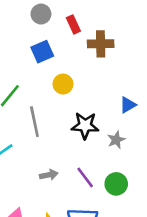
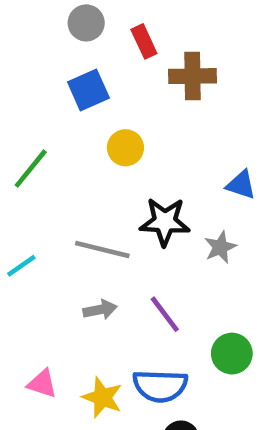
blue triangle: (128, 105) -> (241, 185), turned 48
gray line: (34, 122) -> (102, 249), moved, turned -64
green circle: (116, 184) -> (232, 354), moved

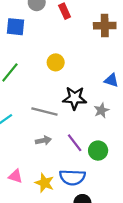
brown cross: (193, 76) -> (105, 26), moved
blue square: (88, 90) -> (15, 27), moved, turned 30
green circle: (232, 354) -> (98, 151), moved

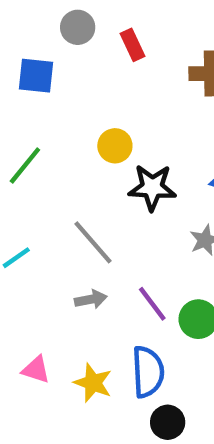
black star: (75, 98) -> (152, 187), moved
gray line: (44, 111) -> (93, 242), turned 35
blue semicircle: (72, 177) -> (148, 372), turned -95

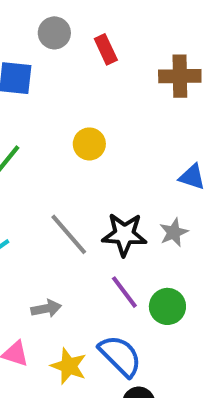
black star: (152, 187) -> (124, 234), moved
gray arrow: (91, 299) -> (46, 308), moved
blue semicircle: (148, 372) -> (120, 356), turned -42

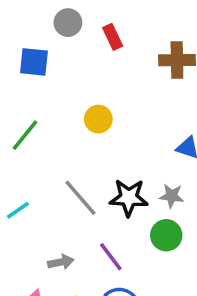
gray star: (174, 232) -> (172, 196), turned 30
purple line: (124, 292) -> (111, 257), moved
green circle: (167, 306) -> (166, 235), moved

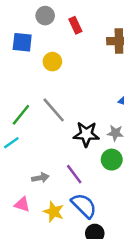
yellow circle: (98, 119) -> (52, 62), moved
green line: (25, 135) -> (21, 115), moved
gray line: (80, 198) -> (54, 110), moved

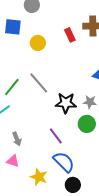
red rectangle: (75, 25) -> (70, 35), moved
gray arrow: (40, 178) -> (17, 139), moved, turned 80
yellow star: (54, 212) -> (39, 177), moved

